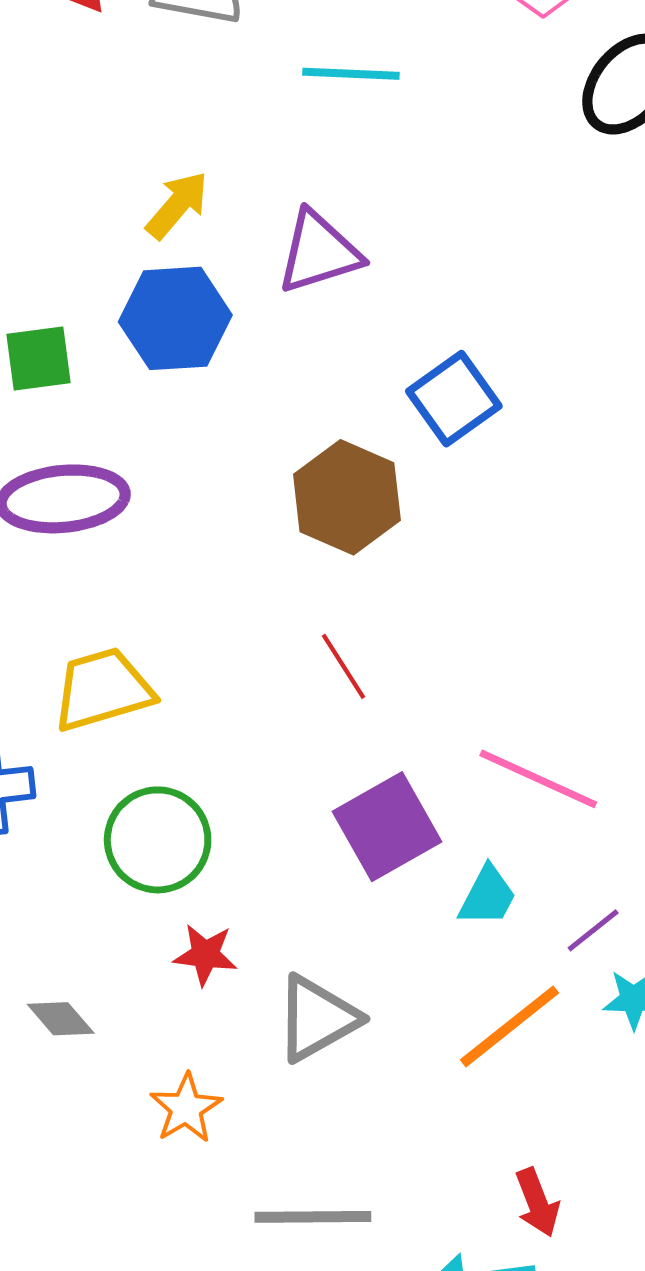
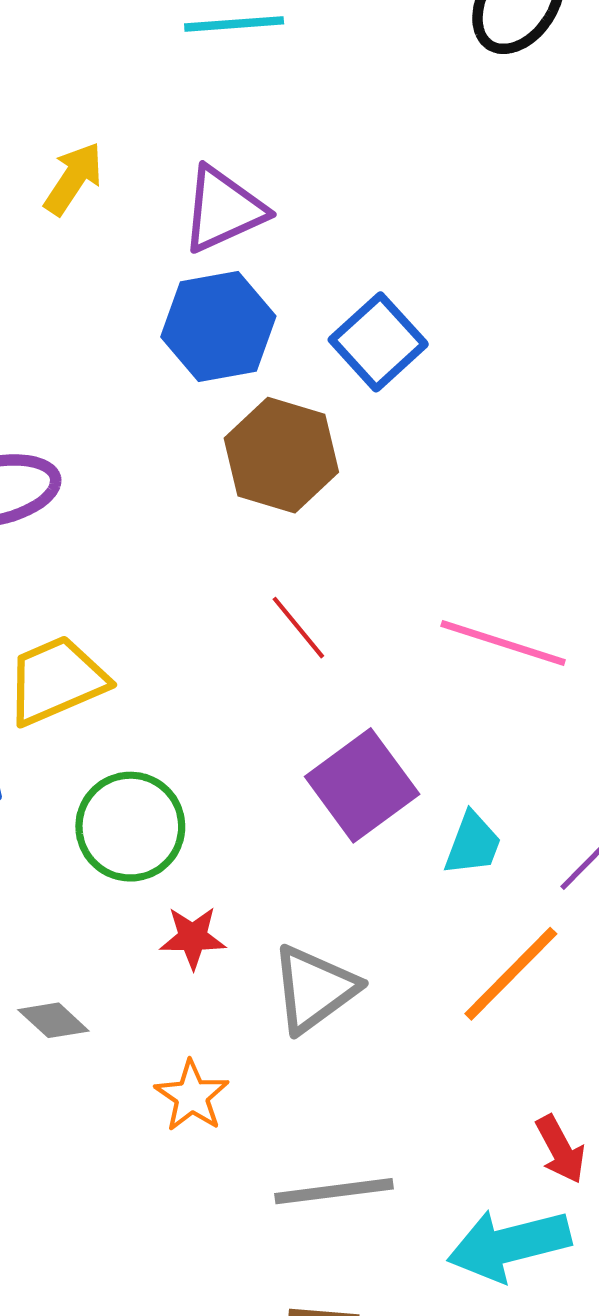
blue hexagon: (175, 318) -> (218, 327), moved
pink line: (538, 779) -> (503, 643), moved

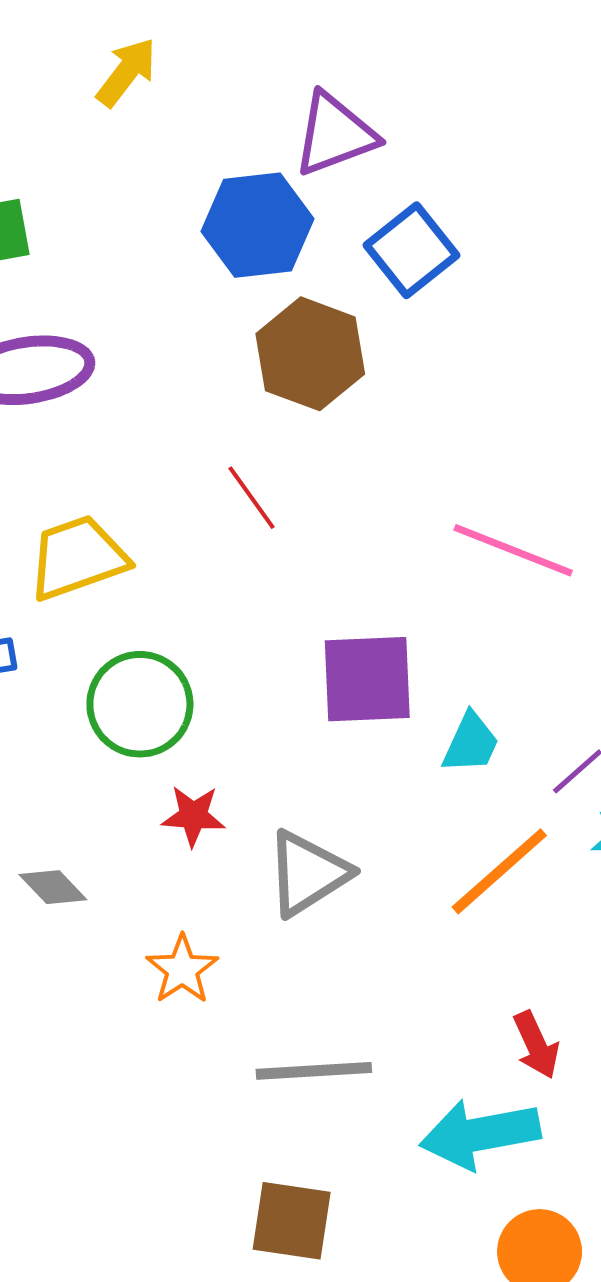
purple triangle: (223, 209) -> (335, 134), moved
red line: (298, 628) -> (251, 498), moved
purple square: (362, 785) -> (367, 679), turned 30

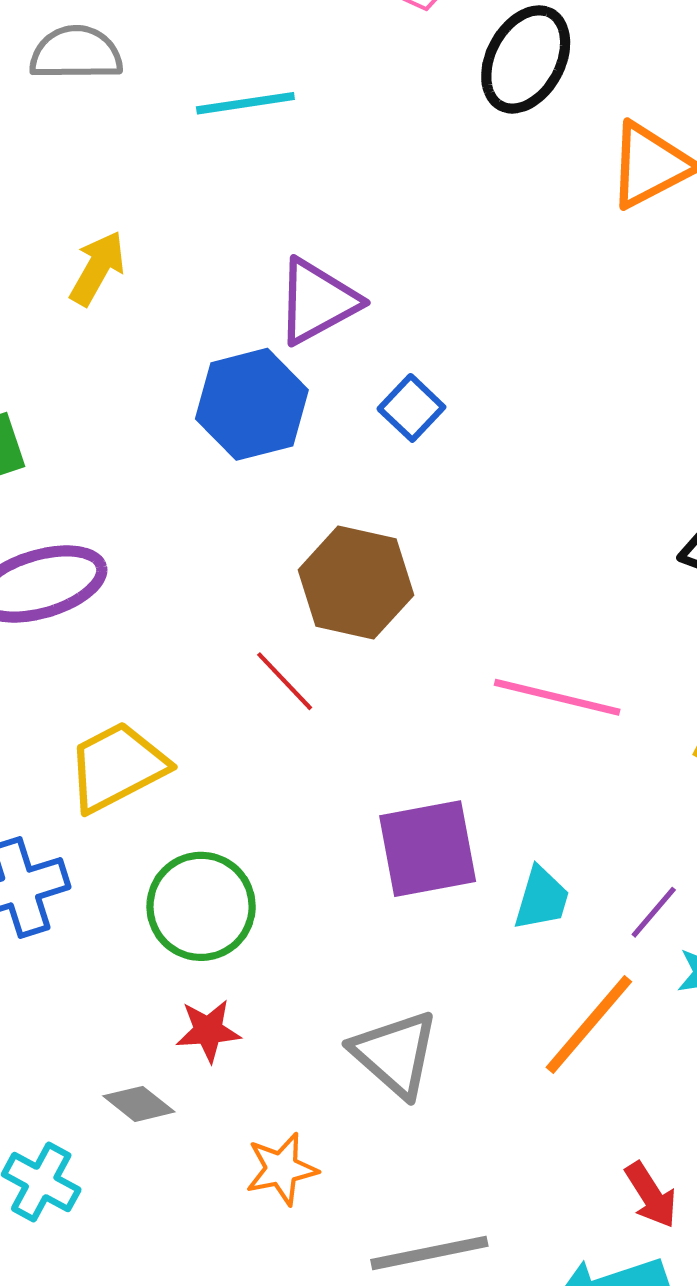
blue square: (411, 250) -> (411, 408), size x0.7
brown hexagon: (310, 354) -> (356, 582), moved
red star: (193, 816) -> (208, 1031), moved
gray triangle: (308, 873) -> (395, 1054), turned -38
orange star: (182, 969) -> (282, 1169), turned 30

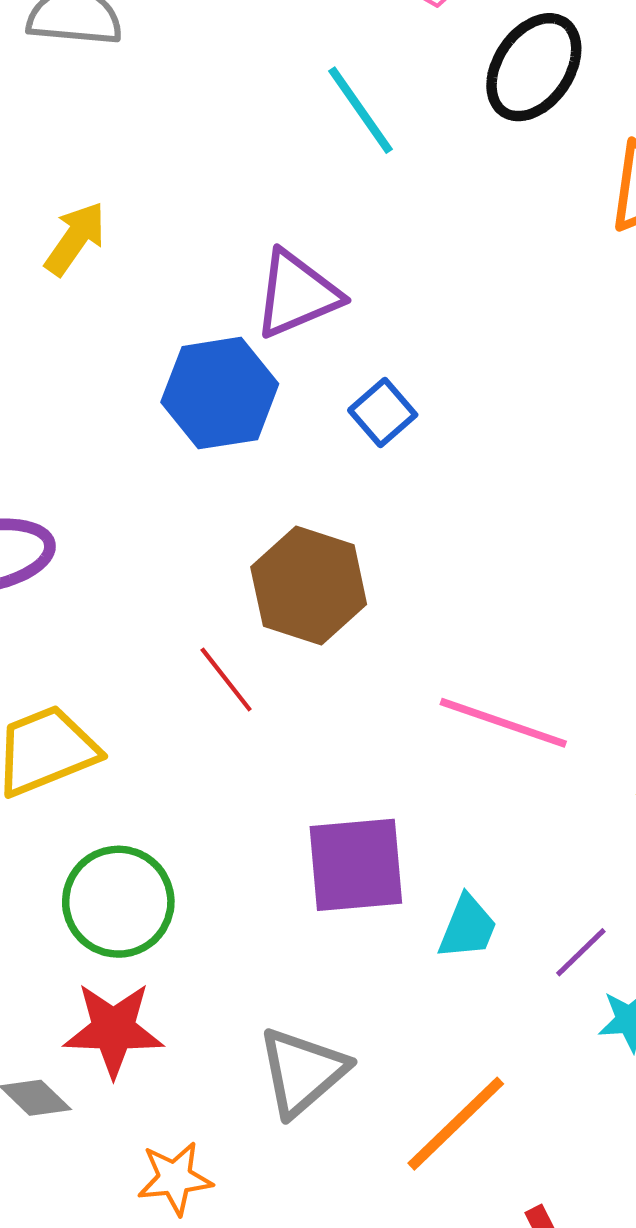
cyan line: (245, 103) -> (360, 110), moved, turned 58
orange line: (589, 1024) -> (456, 1124), moved
red star: (208, 1031) -> (113, 1030), size x1.5
gray triangle: (395, 1054) -> (302, 1072), turned 32

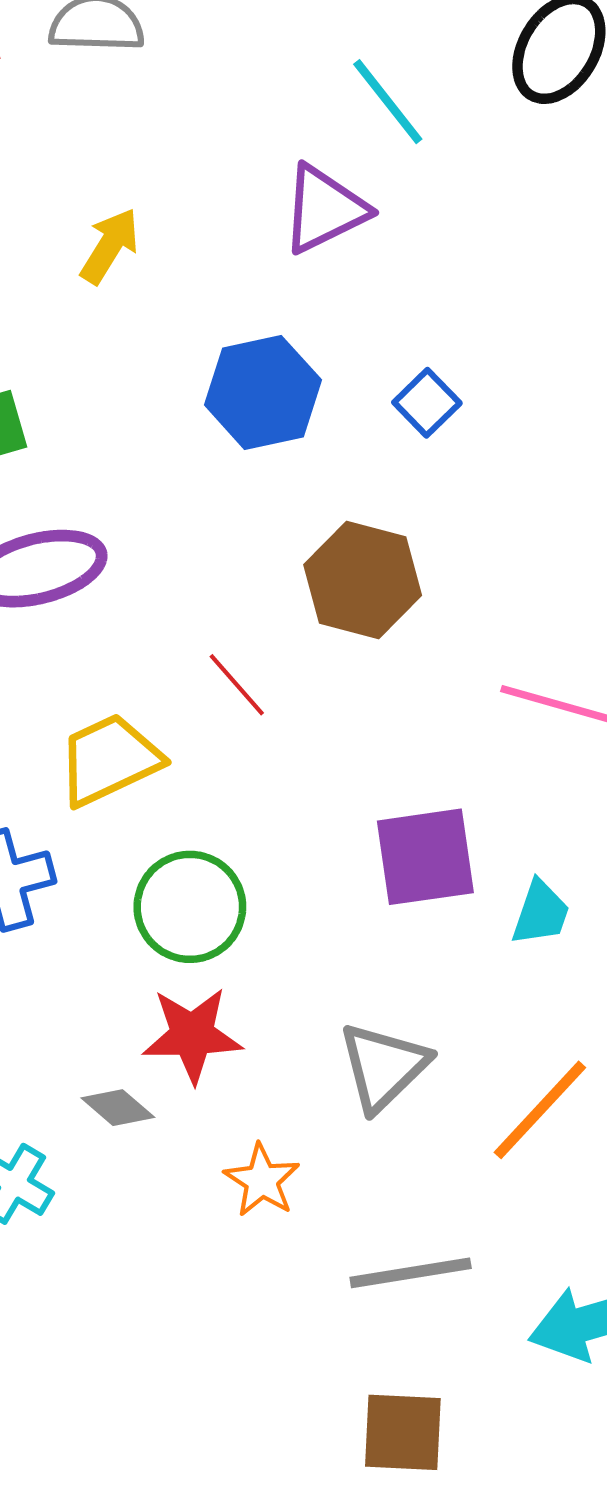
purple triangle: (297, 294) -> (324, 209), moved
red line: (226, 680) -> (237, 685), moved
orange star: (175, 1178) -> (262, 1180), turned -30

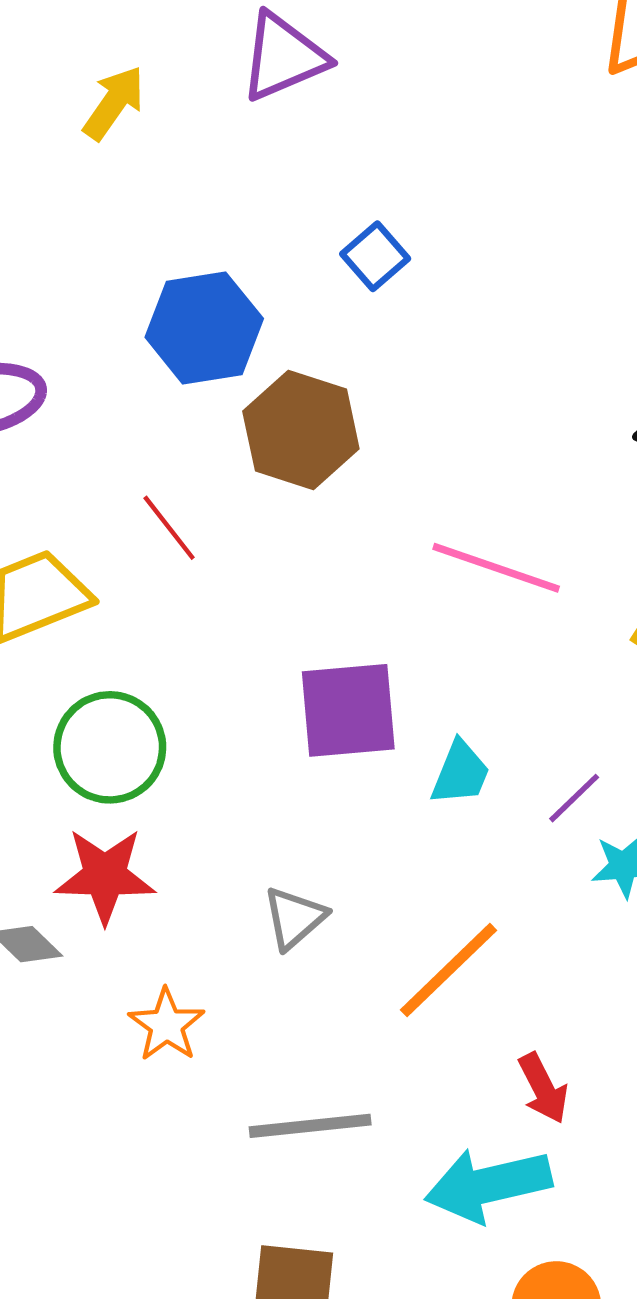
yellow arrow: (110, 246) -> (114, 103), moved
blue hexagon: (263, 392) -> (204, 328), moved
gray triangle: (383, 1067) -> (294, 918), size x0.7

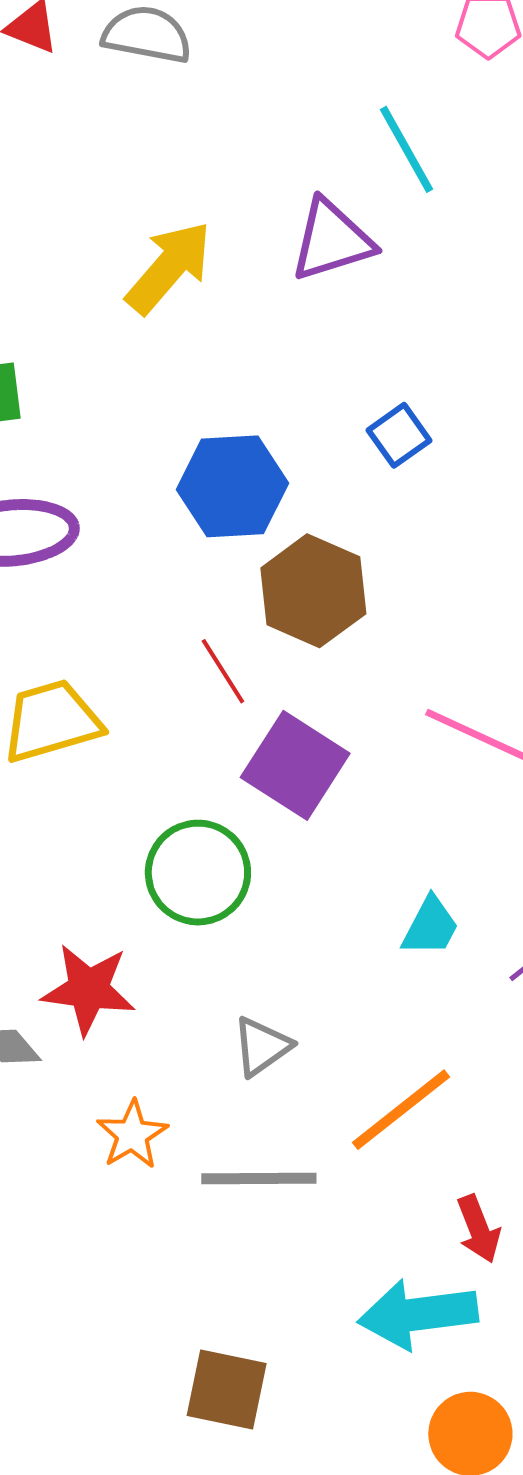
yellow arrow: (114, 103) -> (169, 267), size x1.4
red line: (169, 528) -> (223, 671), moved
purple square: (348, 710) -> (295, 765), moved, turned 32
green circle: (110, 747) -> (198, 873), moved
gray line: (310, 1126) -> (259, 1178), moved

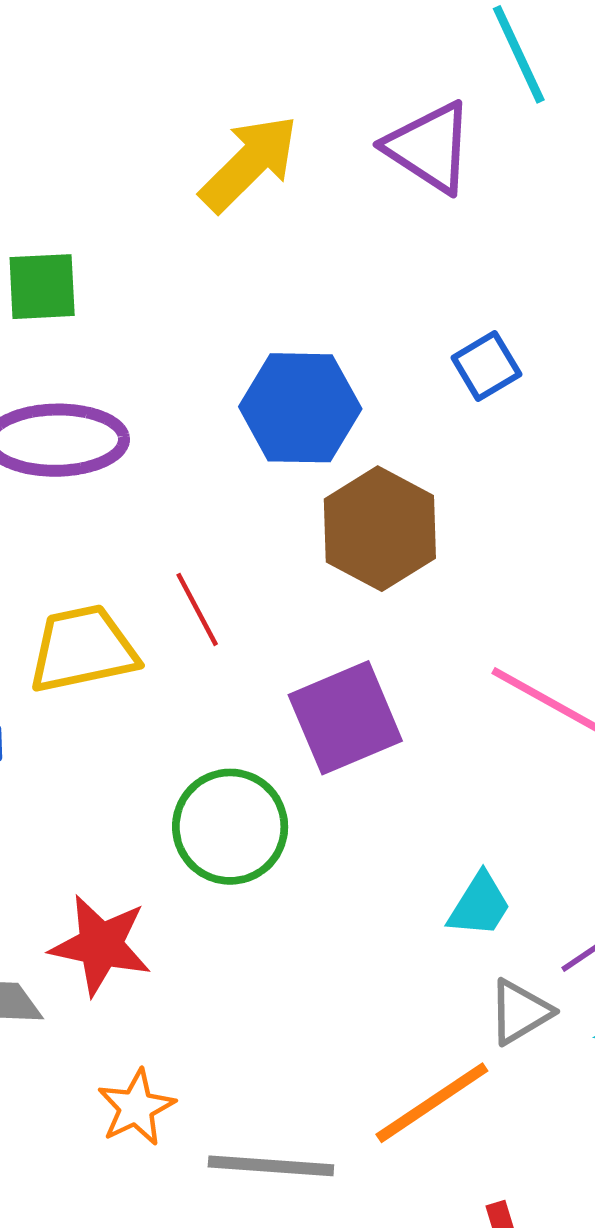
purple triangle: (332, 240) -> (429, 147), turned 46
red line: (223, 671) -> (197, 609), moved
purple square: (295, 765) -> (345, 718), turned 30
gray triangle: (262, 1046) -> (520, 1012), moved

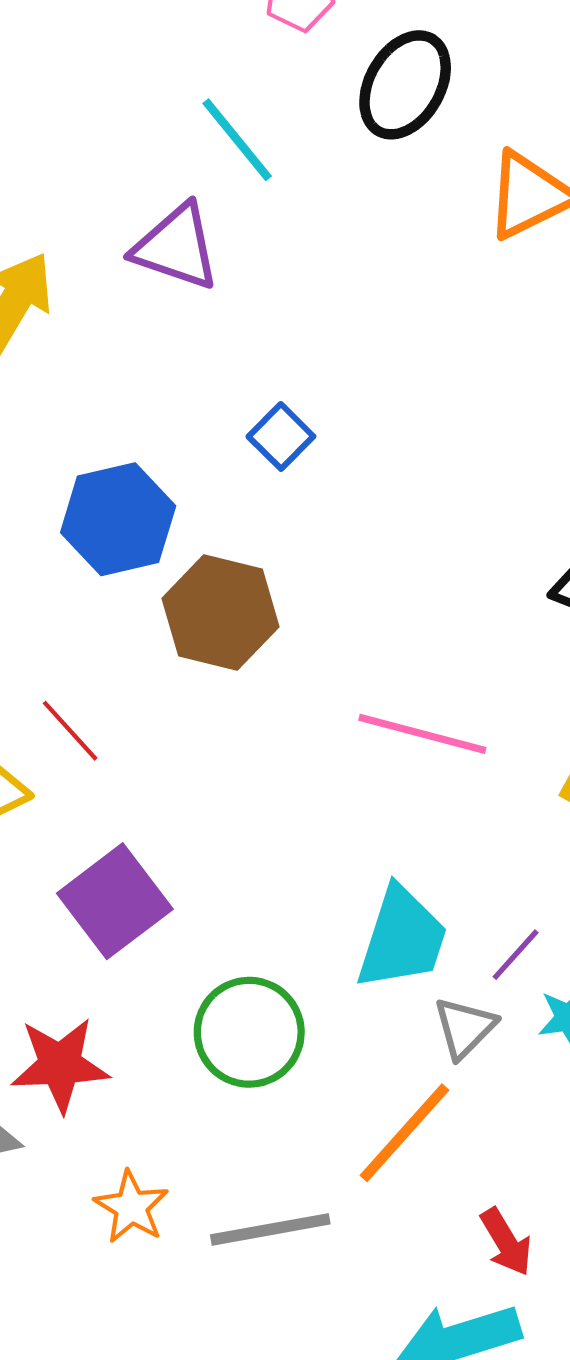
purple square: (345, 718) -> (115, 901), moved
green circle: (230, 827) -> (249, 1032), moved
cyan trapezoid: (480, 905) -> (402, 938), size x1.6

